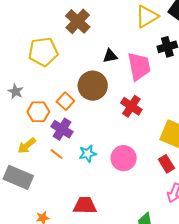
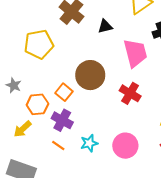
black triangle: (110, 56) -> (105, 26), moved
yellow arrow: (27, 146) -> (23, 129), moved

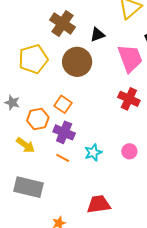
brown circle: (90, 75) -> (77, 62), moved
yellow arrow: (23, 129) -> (25, 145), turned -96
pink circle: (125, 146) -> (129, 151), size x0.6

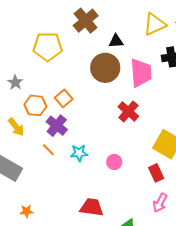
brown circle: (77, 62) -> (105, 68), moved
red trapezoid: (99, 204) -> (92, 207), moved

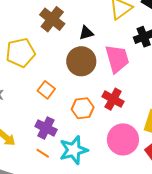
orange square: (64, 98) -> (46, 90), moved
orange hexagon: (35, 105) -> (83, 108), moved
cyan star: (79, 153) -> (74, 150), size x1.6
pink circle: (114, 162) -> (123, 139), moved, size x2.0

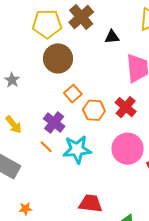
yellow pentagon: (20, 53) -> (47, 24), moved
brown circle: (81, 61) -> (58, 58), moved
orange square: (46, 90) -> (73, 94), moved

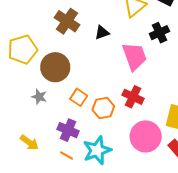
yellow pentagon: (47, 24) -> (23, 50), moved
gray star: (12, 80) -> (39, 97), moved

